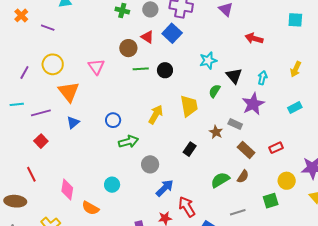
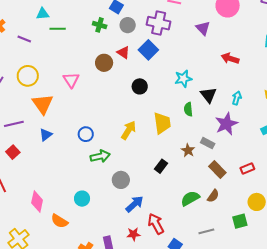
green line: (141, 69) -> (58, 29), moved
green semicircle: (215, 91) -> (188, 109), turned -40

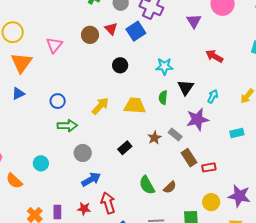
yellow trapezoid: (162, 123) -> (135, 106), turned -90
brown rectangle: (217, 170) -> (189, 158), moved
green semicircle: (190, 198) -> (147, 185), turned -102

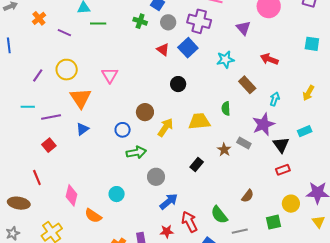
brown circle: (90, 35) -> (145, 112), moved
cyan star: (164, 66) -> (225, 60), moved
black triangle: (186, 88) -> (281, 145), moved
brown rectangle: (189, 158) -> (247, 85), moved
green semicircle: (147, 185) -> (219, 215), moved

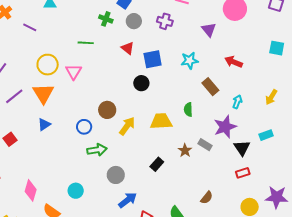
purple cross: (199, 21) -> (165, 21), size x0.7
green line: (98, 24) -> (86, 43), moved
blue square: (188, 48) -> (153, 59), moved, turned 30
yellow circle: (67, 70) -> (48, 65), moved
purple line: (51, 117) -> (14, 96), moved, turned -30

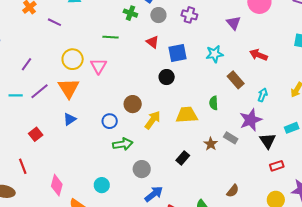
red rectangle: (243, 173) -> (277, 166), moved

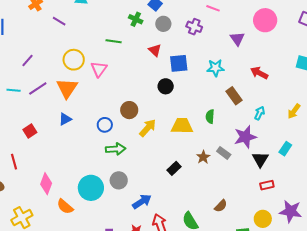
cyan rectangle: (292, 128) -> (285, 149), turned -40
gray circle: (142, 169) -> (119, 180), moved
cyan circle: (102, 185) -> (91, 188), size x1.6

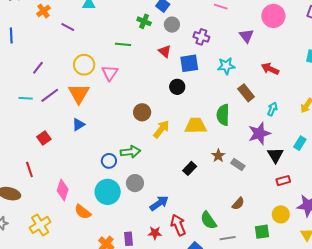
purple cross: (194, 27) -> (201, 37), moved
green semicircle: (210, 117) -> (223, 115), size x1.5
blue circle: (105, 125) -> (109, 161), moved
gray rectangle: (224, 153) -> (238, 165), moved

